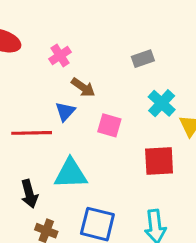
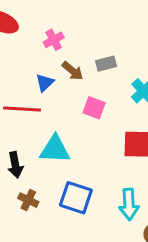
gray rectangle: (143, 59) -> (106, 64), moved
blue triangle: (65, 111) -> (45, 83), moved

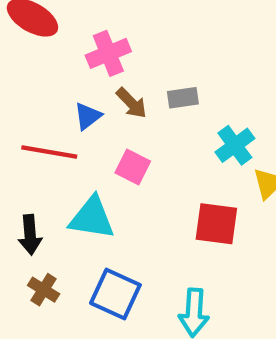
pink cross: (54, 40) -> (108, 53), size x1.4
pink square: (94, 108) -> (133, 167), moved

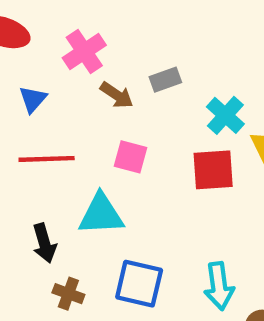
blue triangle: (88, 116) -> (33, 99), moved
red square: (216, 224) -> (213, 170), moved

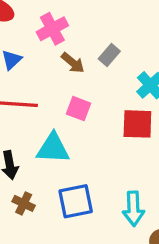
gray rectangle: (165, 80) -> (109, 55), turned -35
blue square: (139, 284) -> (76, 201), turned -30

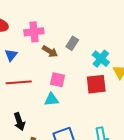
pink cross: (52, 29) -> (34, 32), turned 30
cyan triangle: (53, 148) -> (51, 99), moved, size x0.7

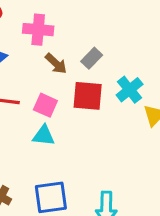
pink square: (58, 80) -> (45, 105), moved
red square: (96, 84) -> (88, 96), moved

